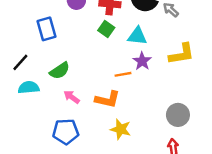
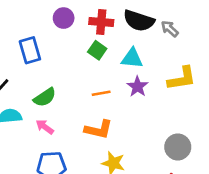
orange line: (123, 74) -> (101, 93), moved
pink arrow: (72, 97) -> (45, 127), moved

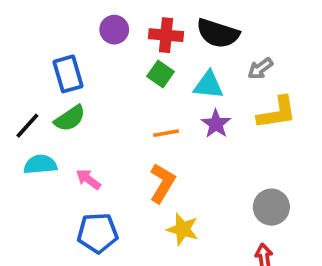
gray arrow: (170, 29) -> (260, 68), moved, turned -78
green semicircle: (45, 97) -> (70, 118), moved
orange L-shape: (98, 130) -> (162, 183), turned -72

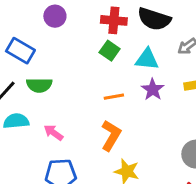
purple circle: (114, 30) -> (55, 16), moved
blue rectangle: (68, 74) -> (20, 51), moved, turned -44
green semicircle: (70, 118) -> (39, 85), turned 35

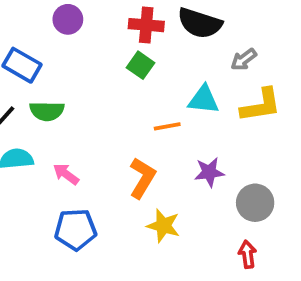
cyan triangle: (147, 59) -> (204, 100), moved
purple star: (153, 89) -> (209, 172), moved, turned 30
orange line: (114, 97) -> (167, 126), moved

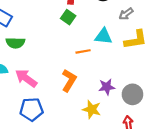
purple star: (209, 172) -> (107, 87), moved
pink arrow: (66, 174) -> (26, 78), size x1.5
yellow star: (163, 226) -> (92, 109), moved

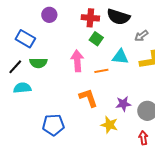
green square: (68, 17) -> (96, 39), moved
pink arrow: (26, 78) -> (77, 61), moved, turned 50
orange L-shape: (69, 80) -> (88, 98), turned -50

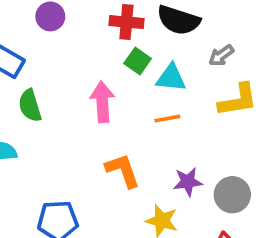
cyan triangle: (120, 57) -> (171, 78), moved
green semicircle: (38, 63) -> (30, 106), turned 72
orange line: (101, 71) -> (167, 119), moved

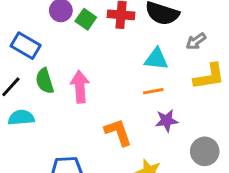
green square: (138, 61) -> (86, 19), moved
pink arrow: (102, 102) -> (80, 87), moved
purple star: (188, 182) -> (167, 121), moved

